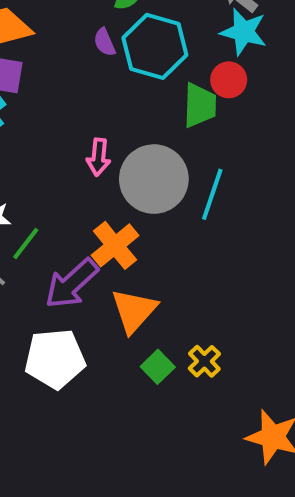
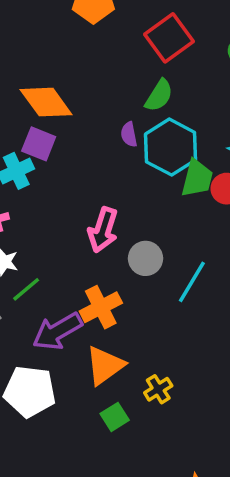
green trapezoid: (200, 105) -> (197, 178), moved
pink arrow: (98, 157) -> (103, 230), size x1.4
gray circle: (154, 179) -> (146, 258), size x0.6
yellow cross: (204, 361) -> (158, 389), moved

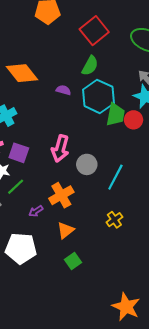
purple semicircle: (129, 134) -> (63, 90), moved, turned 120
purple square: (39, 144) -> (19, 153), moved
purple arrow: (57, 331) -> (36, 211), size x0.5
orange triangle: (105, 365) -> (66, 230), size x0.7
yellow cross: (158, 389) -> (114, 220), moved

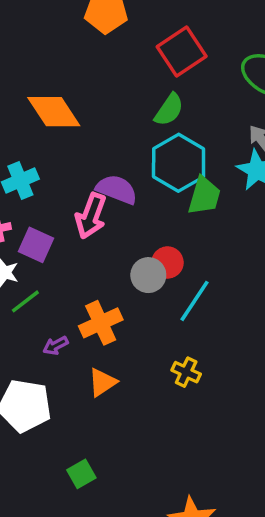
purple semicircle: (63, 90) -> (117, 189), moved, size x1.6
red circle: (133, 120) -> (167, 262), moved
pink arrow: (60, 149) -> (91, 216), moved
yellow cross: (114, 220) -> (186, 372), turned -35
green square: (73, 261) -> (81, 474), moved

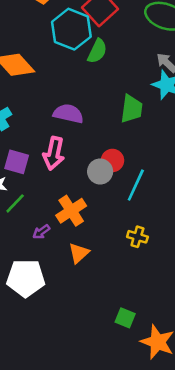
cyan hexagon: (179, 163) -> (71, 29), moved
pink arrow: (91, 216) -> (54, 153), moved
green square: (81, 474) -> (125, 318), moved, turned -30

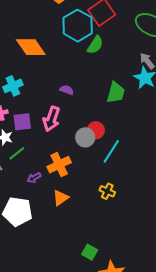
purple semicircle: (68, 114) -> (67, 90), size x0.6
purple square: (17, 162) -> (22, 122), turned -30

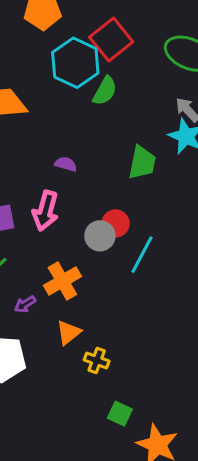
yellow cross: (107, 191) -> (97, 361), moved

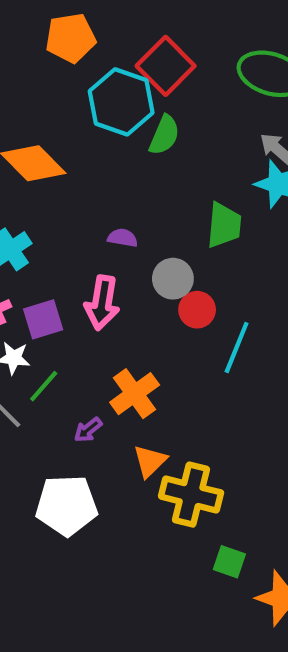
gray circle: (100, 236) -> (173, 279), moved
yellow cross: (97, 361) -> (191, 495), size x1.8

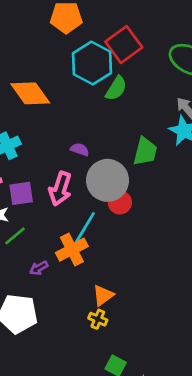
gray circle: (173, 279) -> (108, 180), size x1.6
cyan line: (237, 347) -> (85, 227), moved
orange triangle: (150, 461) -> (103, 295), moved
yellow cross: (191, 495) -> (98, 319), size x0.5

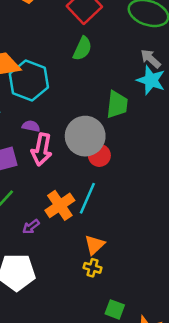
cyan hexagon: (92, 63) -> (29, 81), moved
purple semicircle: (80, 149) -> (31, 126), moved
cyan line: (85, 227) -> (87, 198), moved

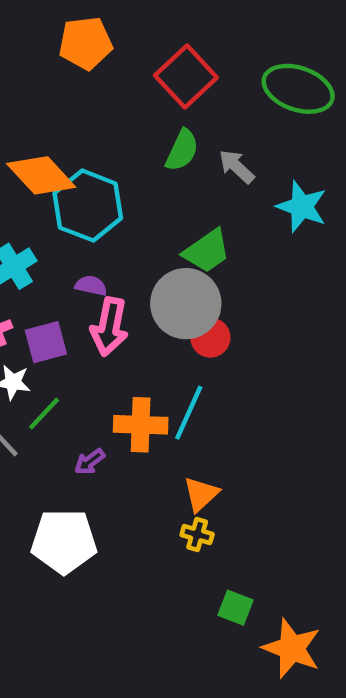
gray arrow: (151, 59) -> (237, 167), moved
green trapezoid: (117, 104) -> (207, 251), moved, turned 48
orange cross: (60, 205) -> (141, 425), turned 36

